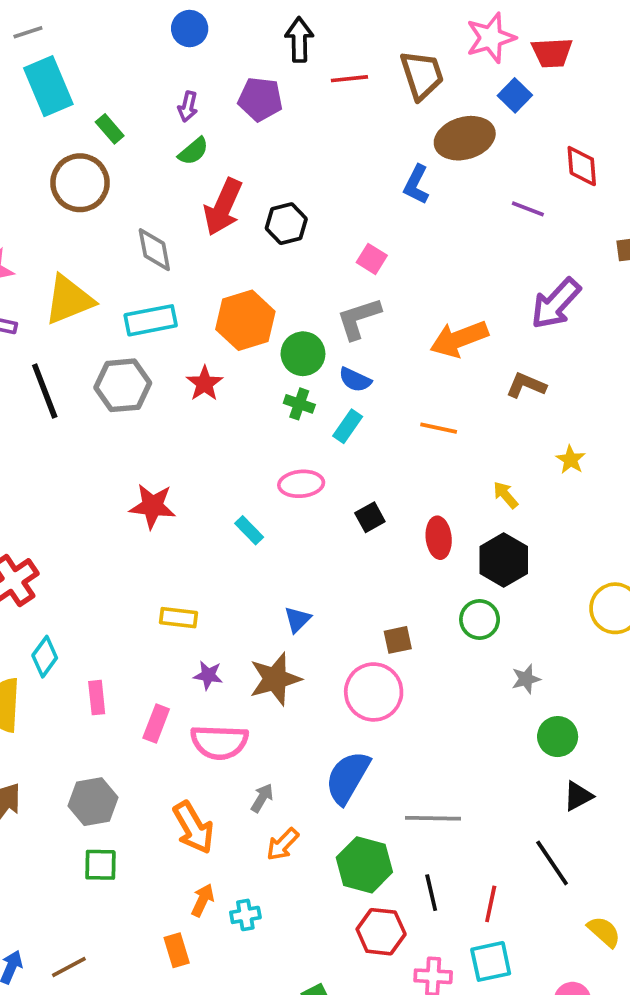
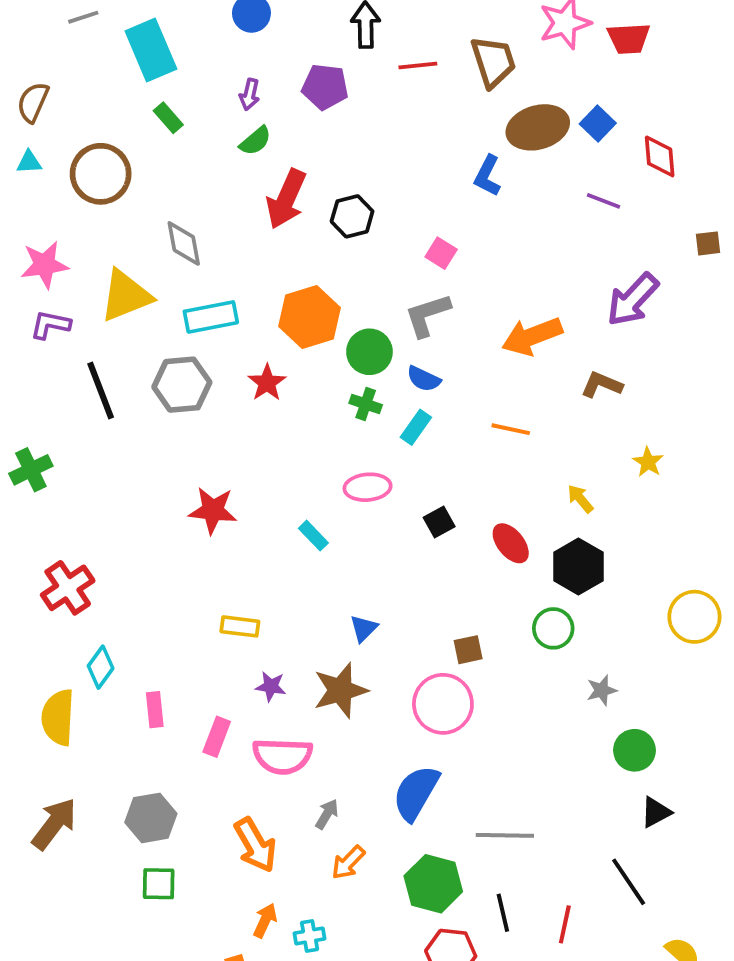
cyan rectangle: (48, 86) -> (151, 50), moved
blue square: (515, 95) -> (598, 124), moved
brown circle: (80, 183) -> (101, 174), moved
gray diamond: (154, 250) -> (184, 243), moved
red ellipse: (439, 538) -> (511, 543), turned -33

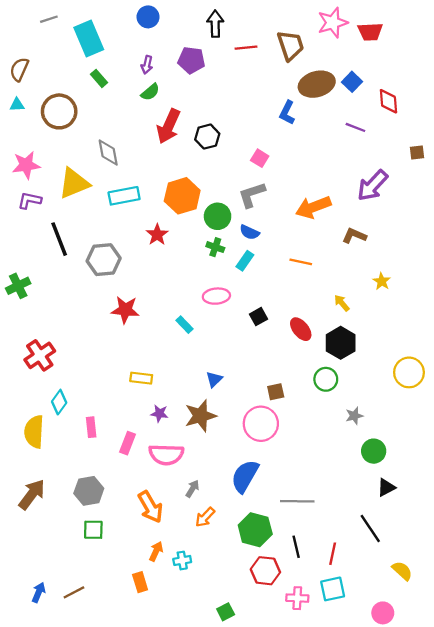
gray hexagon: (182, 385) -> (104, 260), moved

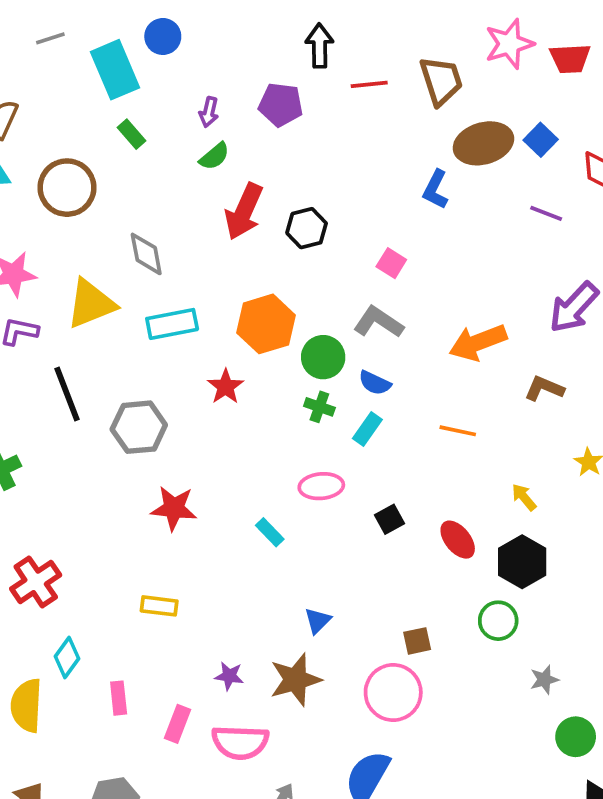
blue circle: (148, 17) -> (163, 36), moved
gray L-shape: (252, 195) -> (378, 322), turned 52
yellow rectangle: (141, 378) -> (159, 606), moved

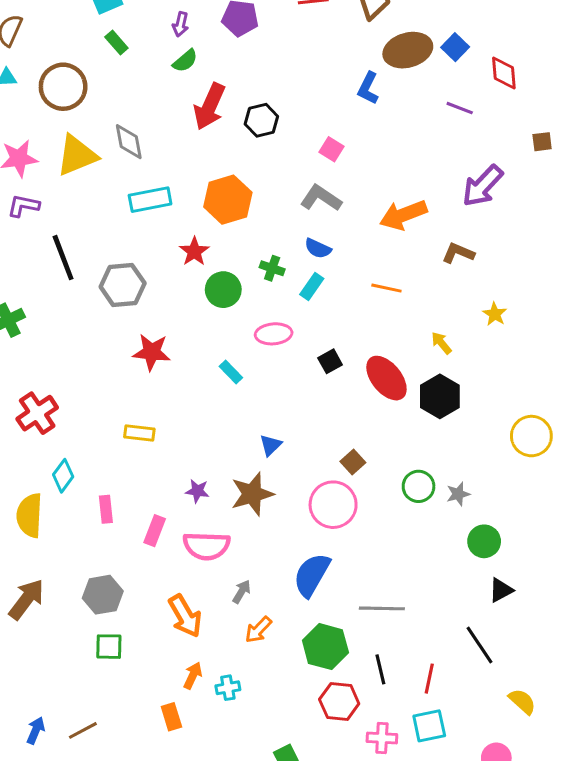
yellow triangle: (91, 304) -> (77, 155), moved
green circle: (323, 357) -> (223, 290), moved
red ellipse: (458, 540) -> (386, 378), size x1.4
green circle: (498, 621) -> (419, 486), moved
brown square: (417, 641) -> (353, 462), turned -30

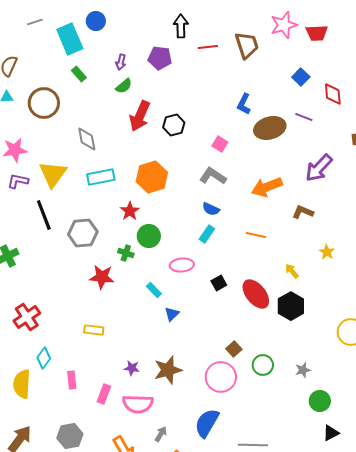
brown ellipse: (408, 50) -> (270, 128), moved
yellow triangle: (77, 155) -> (53, 174), moved, turned -32
green cross: (272, 268) -> (126, 253), moved
blue triangle: (271, 445) -> (172, 314), moved
green circle: (419, 486) -> (263, 365), moved

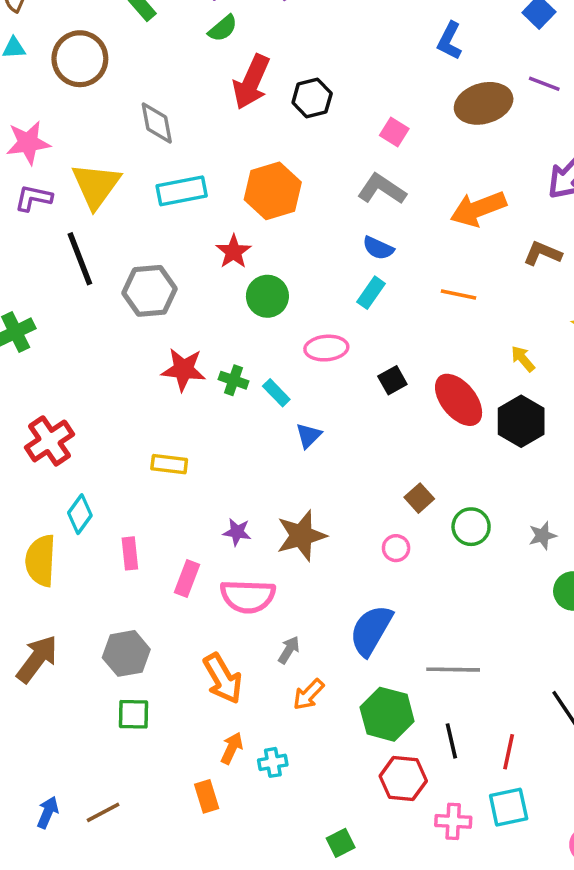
blue L-shape: (244, 104) -> (450, 41), moved
green cross: (126, 253) -> (233, 380), moved
pink circle: (221, 377) -> (396, 548), size x0.5

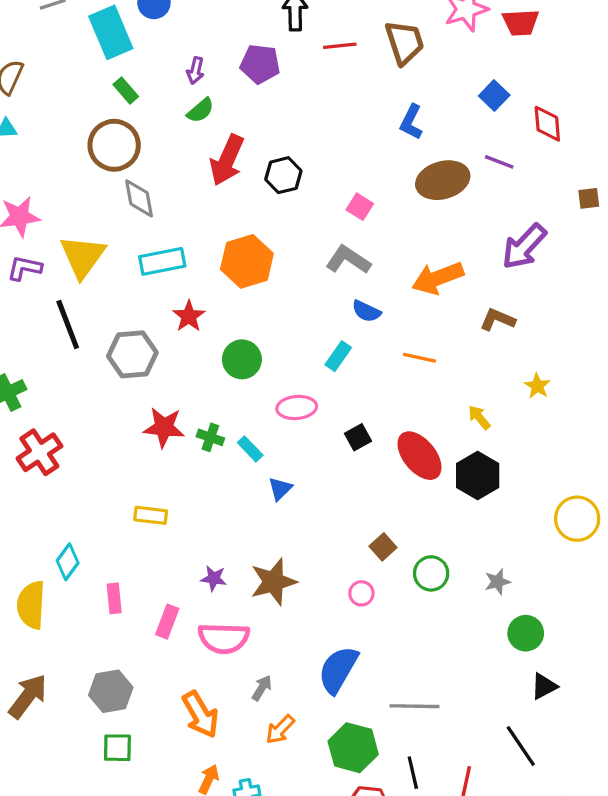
brown circle: (80, 59) -> (114, 145), moved
blue semicircle: (378, 248) -> (366, 311), moved
red star: (233, 252) -> (189, 316), moved
red cross: (50, 441) -> (39, 452), moved

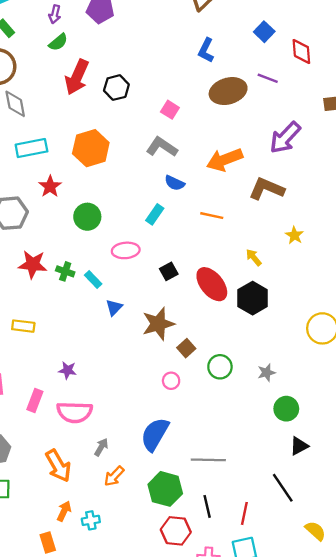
brown L-shape: (497, 320) -> (266, 189), size x1.4
brown star: (273, 582) -> (158, 324), moved

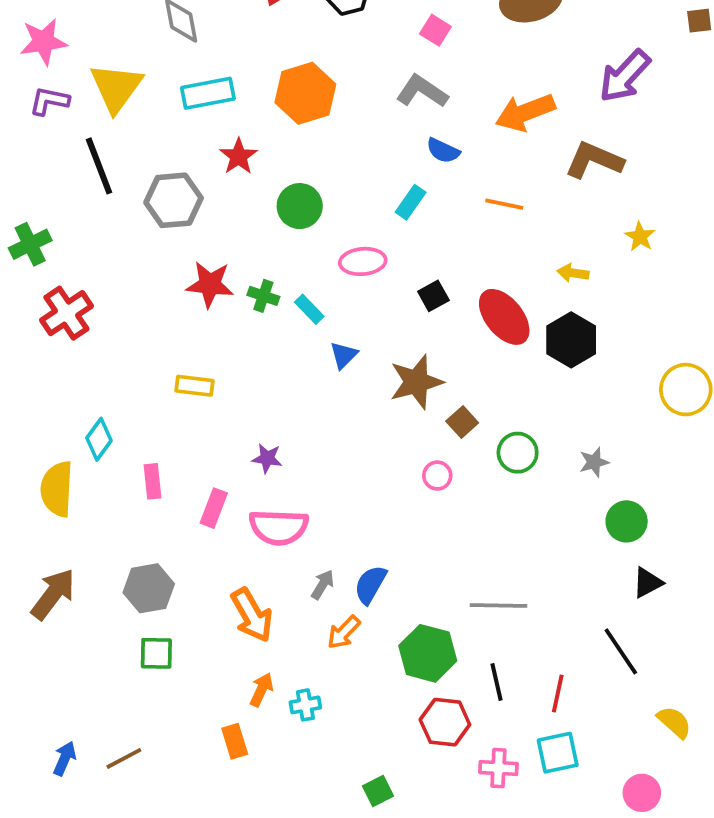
yellow arrow: (254, 257) -> (573, 273), turned -42
blue semicircle: (155, 434) -> (370, 585), moved, size x0.7

